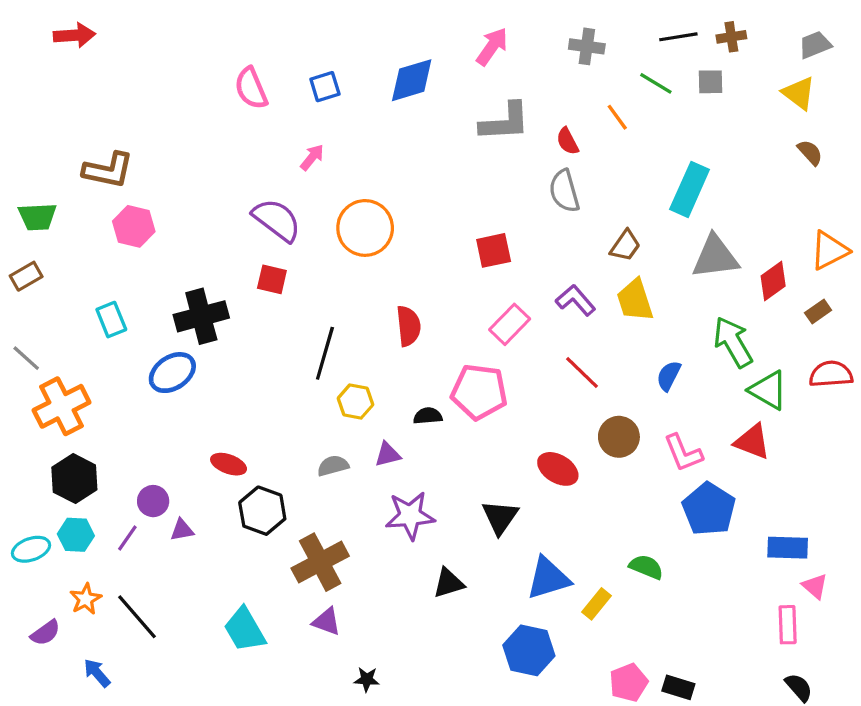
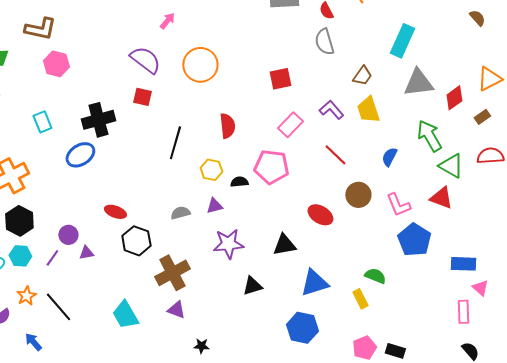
yellow hexagon: (355, 401) -> (211, 170), moved
black triangle: (500, 517) -> (284, 245), turned 45
yellow rectangle: (596, 604) -> (360, 299), moved, turned -66

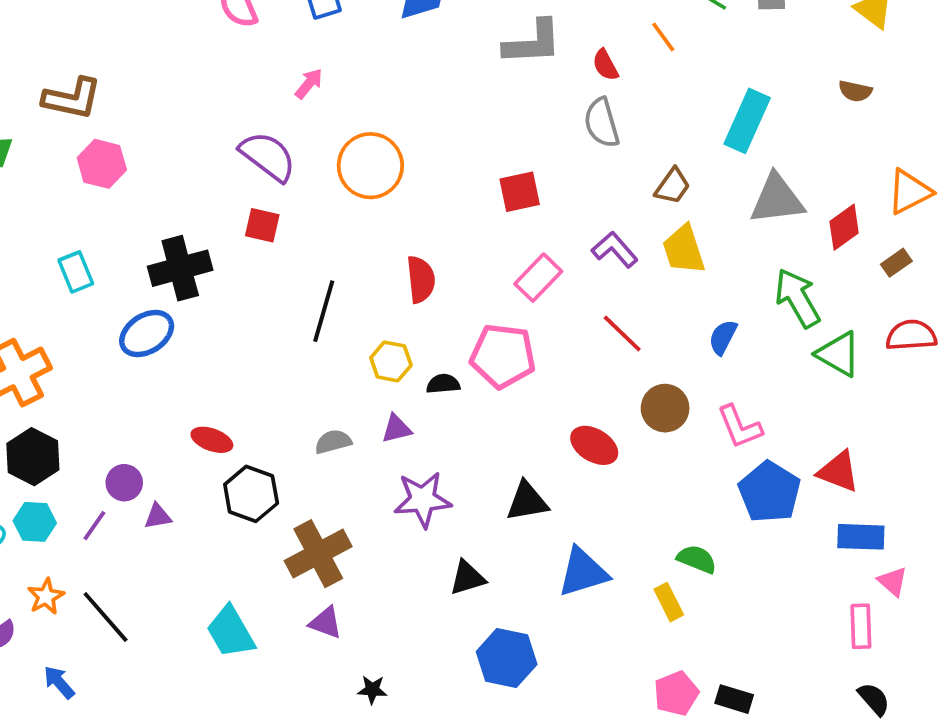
brown semicircle: (477, 18) -> (855, 91), moved, turned 144
red triangle: (441, 198) -> (838, 472), moved
blue hexagon: (302, 328) -> (507, 658), moved

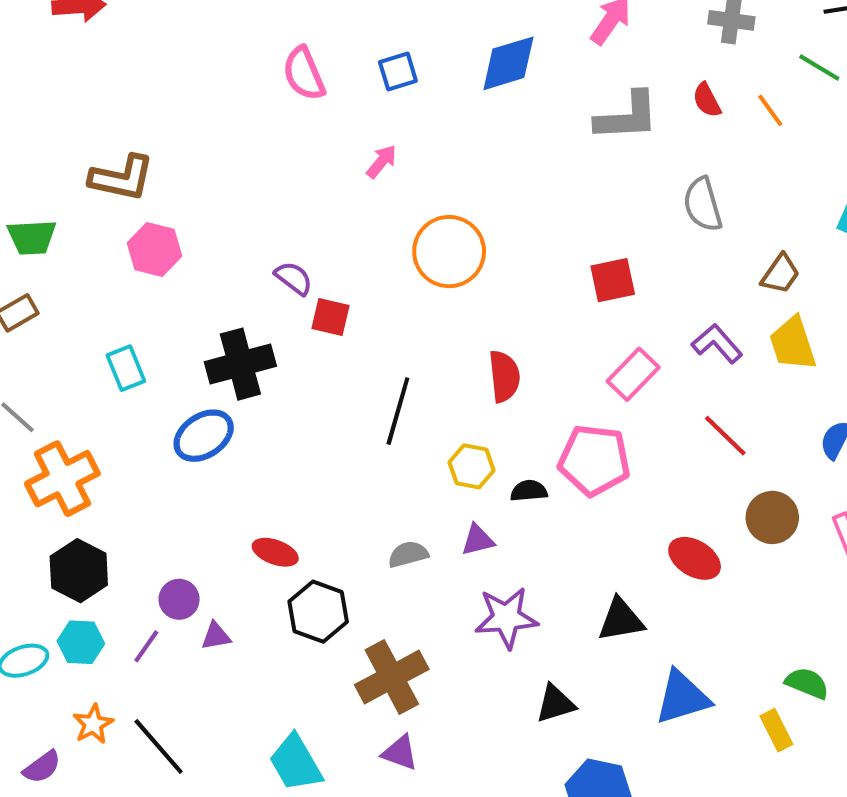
red semicircle: (605, 65) -> (707, 100), moved
purple semicircle: (268, 156) -> (294, 278), moved, size x0.6

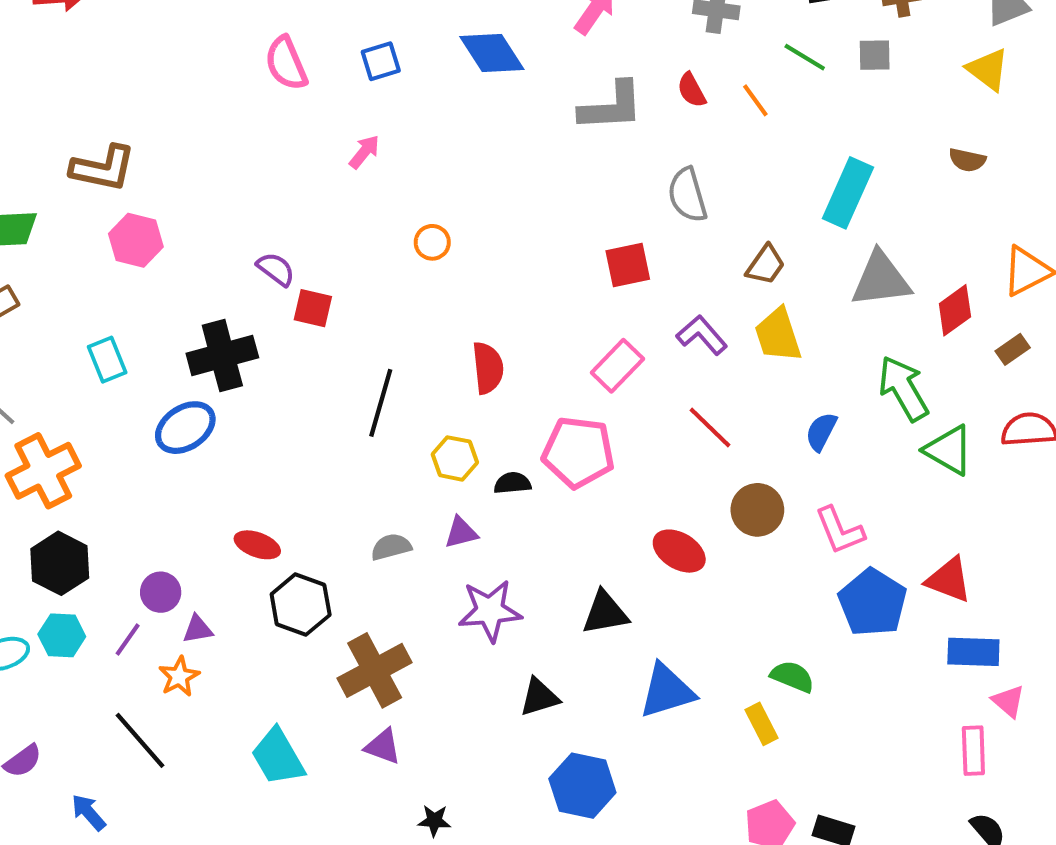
blue diamond: (508, 63) -> (492, 53), turned 74
orange circle: (449, 252) -> (432, 242), size x0.5
red square: (613, 280) -> (628, 265), moved
orange star: (93, 724) -> (179, 677), moved

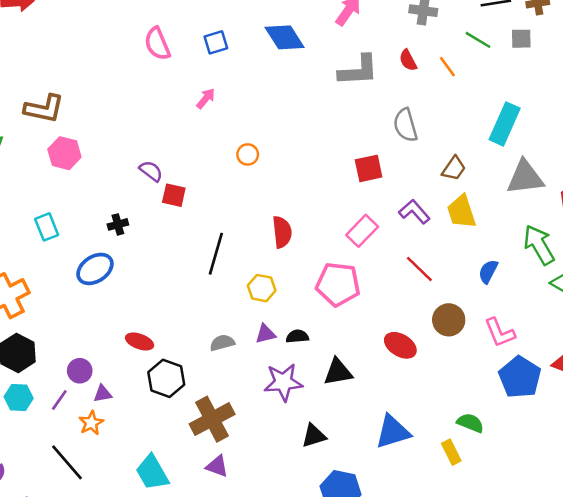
black cross: (222, 356) -> (118, 224), size x0.5
black semicircle: (512, 483) -> (297, 336), moved
black triangle: (605, 613) -> (338, 372), moved

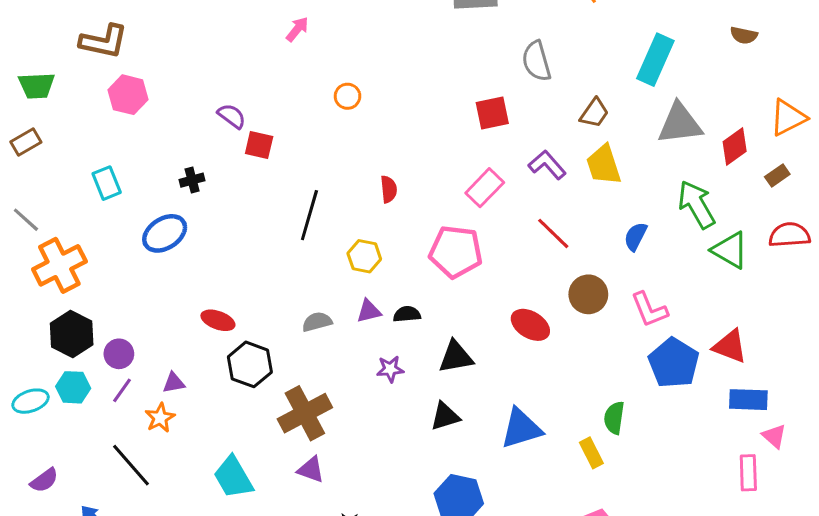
red semicircle: (282, 232) -> (389, 189), size x0.7
purple circle: (80, 371) -> (119, 354), moved
purple star: (283, 382) -> (390, 369), size x0.6
green semicircle: (470, 423) -> (614, 418), turned -104
black triangle: (314, 436) -> (445, 416), moved

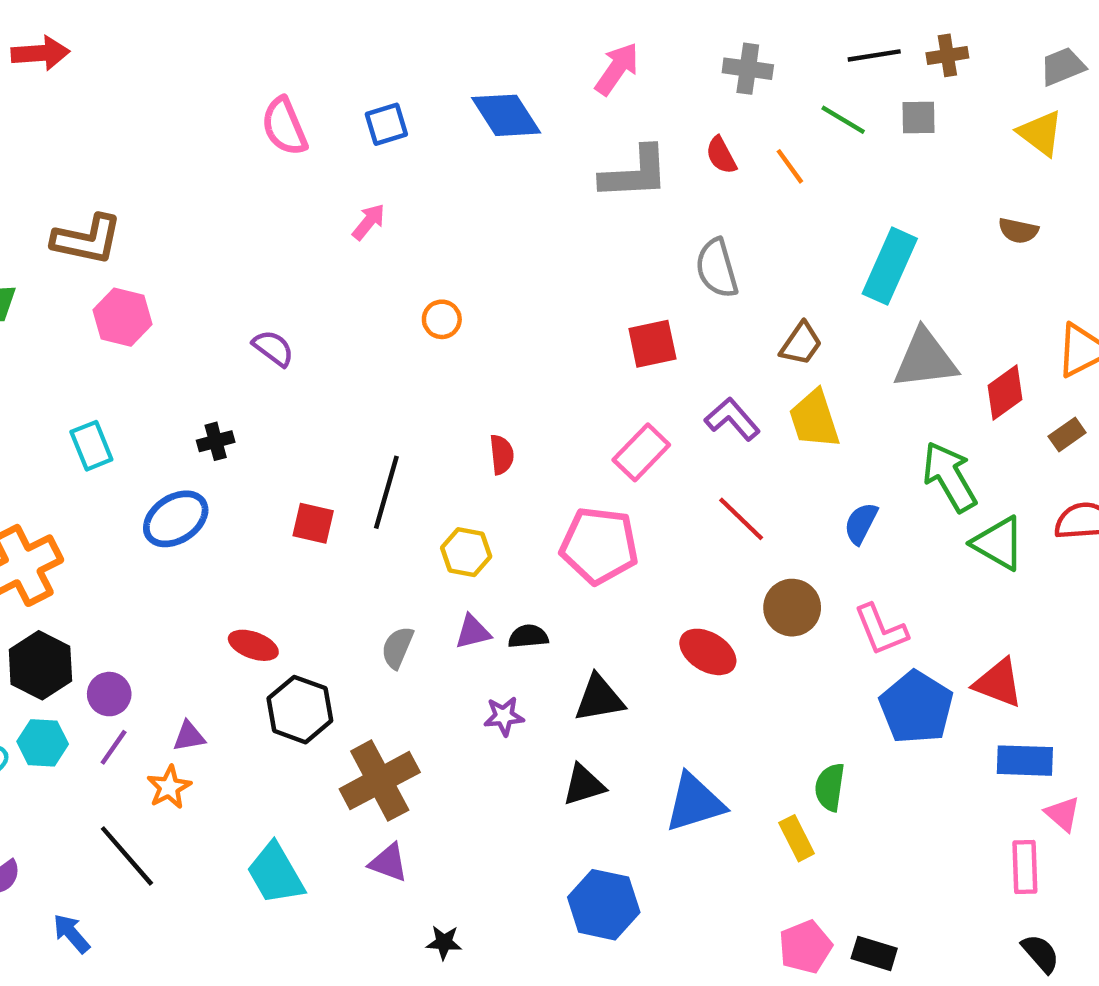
red square: (259, 145) -> (313, 523), moved
gray semicircle: (317, 322) -> (397, 647), turned -52

